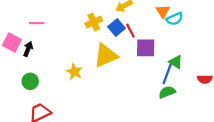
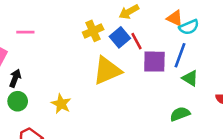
orange triangle: (163, 11) -> (175, 18), turned -32
black arrow: (28, 49) -> (15, 78), moved
yellow star: (74, 72) -> (61, 104), moved
blue line: (167, 74) -> (180, 55), moved

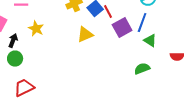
purple square: (154, 62) -> (122, 28), turned -30
yellow triangle: (107, 71) -> (85, 35), size x0.7
yellow star: (61, 104) -> (36, 29), moved

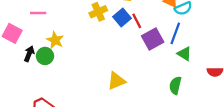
yellow triangle: (85, 35) -> (116, 81), moved
green circle: (15, 59) -> (45, 56), moved
green semicircle: (142, 69) -> (175, 85), turned -56

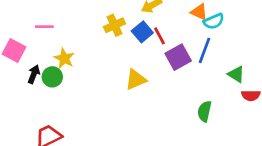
green triangle: (184, 54) -> (236, 74), moved
yellow triangle: (116, 81) -> (136, 80), moved

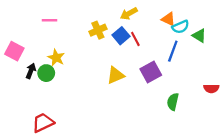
pink line: (44, 27) -> (50, 20), moved
purple square: (178, 57) -> (151, 72), moved
green triangle: (236, 74) -> (199, 36), moved

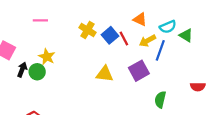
yellow arrow: (129, 14) -> (147, 41), moved
orange triangle: (168, 19) -> (140, 19), moved
yellow cross: (98, 30) -> (87, 30), turned -35
yellow triangle: (116, 75) -> (105, 74), turned 30

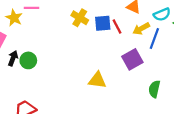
blue square: (110, 35) -> (103, 23), turned 35
yellow star: (47, 57) -> (14, 18), moved
yellow triangle: (105, 74) -> (97, 80), moved

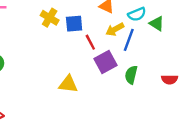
red line: (117, 26) -> (90, 42), moved
green semicircle: (154, 89) -> (131, 75), moved

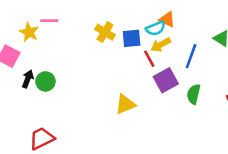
cyan semicircle: (137, 14) -> (156, 28), moved
yellow arrow: (115, 29) -> (161, 45), moved
yellow triangle: (68, 84) -> (125, 104), turned -30

